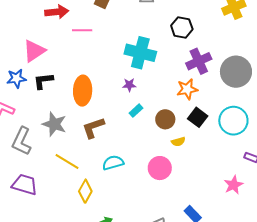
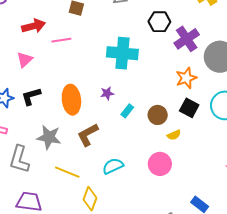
pink triangle: (34, 51) -> (25, 60), moved, size x0.7
purple cross: (199, 61) -> (187, 39), moved
purple star: (129, 85) -> (107, 93), moved
orange star: (187, 89) -> (186, 78), moved

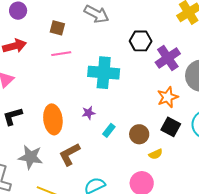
pink line: (61, 40) -> (61, 54), moved

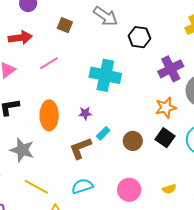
black hexagon: (141, 41) -> (139, 37), moved
pink line: (61, 54) -> (49, 63), moved, turned -30
brown L-shape: (69, 154) -> (80, 148), moved
yellow semicircle: (156, 154) -> (169, 189), moved

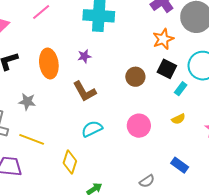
cyan rectangle: (103, 133) -> (181, 89), moved
brown L-shape: (80, 148) -> (85, 91), turned -90
gray star: (22, 150) -> (27, 102), size x0.7
yellow line: (36, 187) -> (32, 139), moved

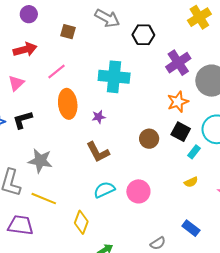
orange ellipse: (49, 64) -> (68, 104), moved
gray star: (27, 102) -> (40, 161), size x1.4
pink circle: (139, 126) -> (138, 191), moved

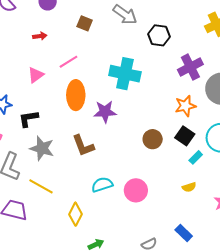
red arrow: (25, 49) -> (40, 36), size x0.6
pink triangle: (16, 83) -> (36, 75), moved
purple star: (99, 117) -> (105, 112), size x1.6
black L-shape: (23, 120) -> (28, 119), moved
brown L-shape: (98, 152) -> (83, 146), moved

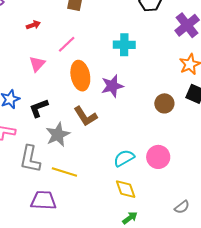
cyan cross: (125, 74) -> (124, 45), size x0.7
brown L-shape: (83, 146) -> (85, 116), moved
gray star: (42, 148) -> (58, 135), turned -30
yellow diamond: (76, 214) -> (126, 189), moved, turned -35

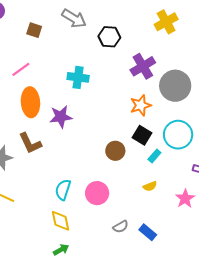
brown circle: (164, 103) -> (115, 151), moved
cyan semicircle: (124, 158) -> (63, 190), turned -50
gray semicircle: (182, 207) -> (121, 227), moved

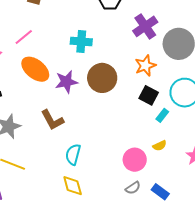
orange ellipse: (30, 102) -> (35, 69), turned -44
brown L-shape: (30, 143) -> (52, 120), moved
brown circle: (115, 151) -> (102, 78), moved, size x1.5
pink circle: (97, 193) -> (135, 160), moved

